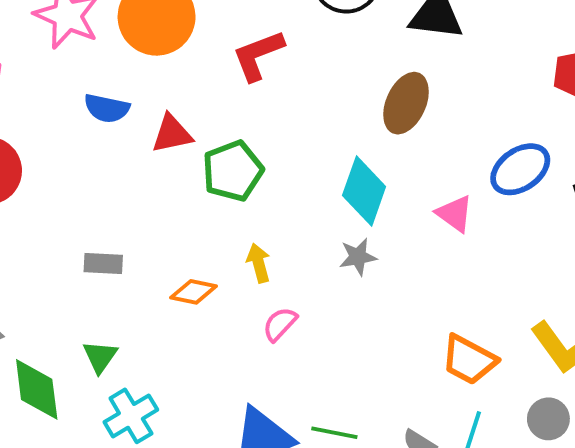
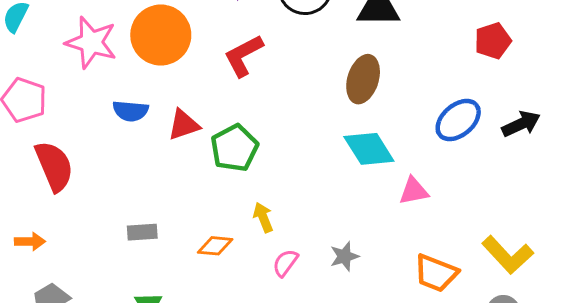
cyan diamond: (364, 191) -> (369, 149), moved, turned -45
pink triangle: (455, 214) -> (414, 191), moved, turned -40
gray star: (358, 257) -> (344, 256), moved

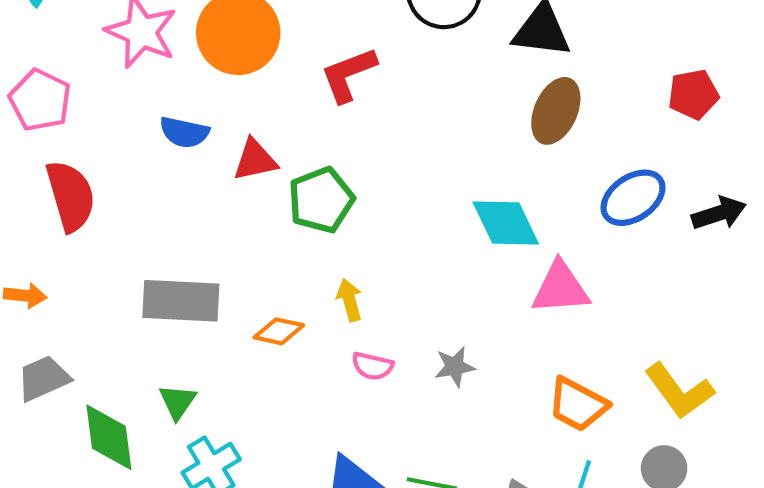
brown ellipse: (363, 79) -> (556, 111), moved
pink triangle: (414, 191) -> (560, 288), size x1.4
gray rectangle: (142, 232) -> (181, 301), size x1.8
pink semicircle: (285, 263) -> (373, 366), turned -120

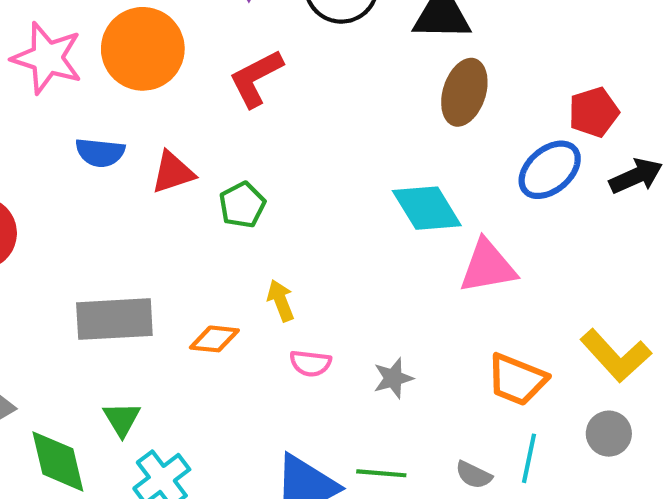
red pentagon: (693, 94) -> (594, 112), moved
green pentagon: (321, 200) -> (242, 205), size x0.7
gray star: (455, 367) -> (393, 378), moved

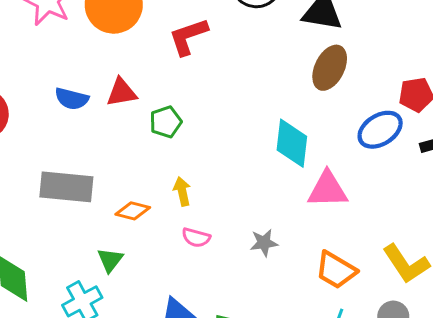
blue semicircle: (100, 153) -> (72, 99), moved
cyan diamond: (427, 208) -> (292, 143), turned 30
gray star: (393, 378) -> (264, 243), moved
green triangle: (122, 419) -> (110, 260), moved

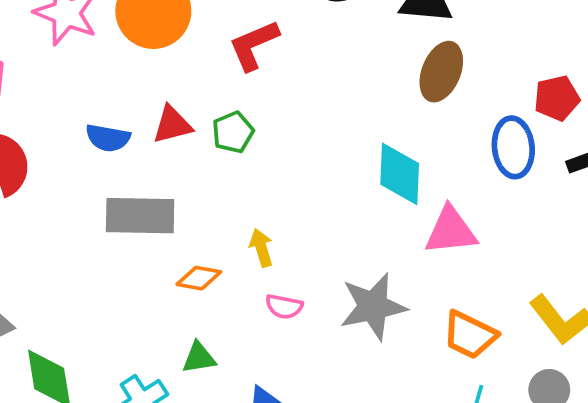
green pentagon: (166, 122) -> (233, 132), moved
blue ellipse: (380, 130) -> (513, 147), turned -60
gray rectangle: (66, 187) -> (140, 216), moved
gray star: (264, 243) -> (373, 307), size x1.8
green triangle: (110, 260) -> (199, 358), moved, turned 48

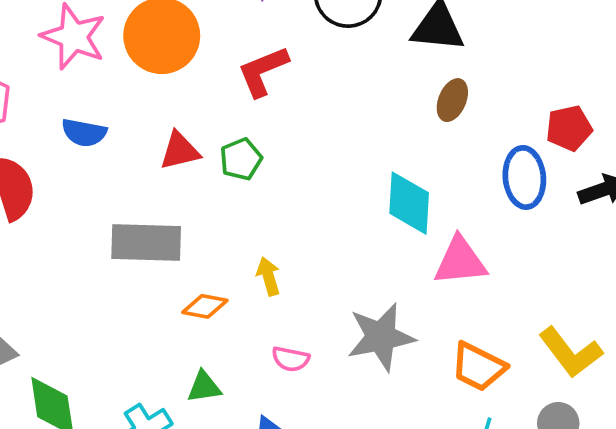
brown ellipse: (441, 72) -> (452, 100), size x0.7
blue semicircle: (108, 138) -> (84, 133), moved
pink semicircle: (284, 307) -> (291, 359), moved

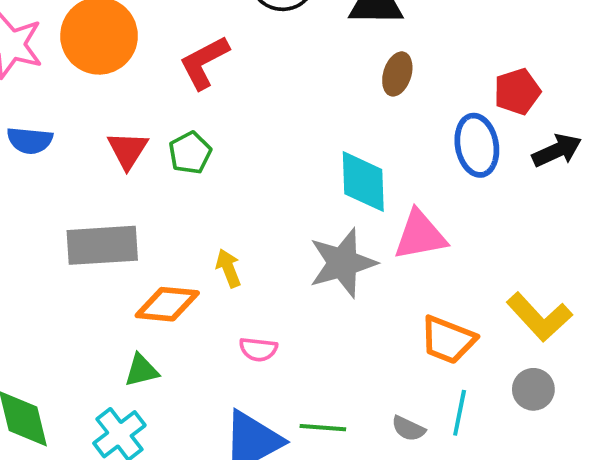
red triangle: (180, 151) -> (128, 150), turned -39
orange diamond: (205, 306) -> (167, 304), size x1.4
gray star: (381, 337) -> (343, 263), moved
green triangle: (204, 387) -> (141, 370), moved

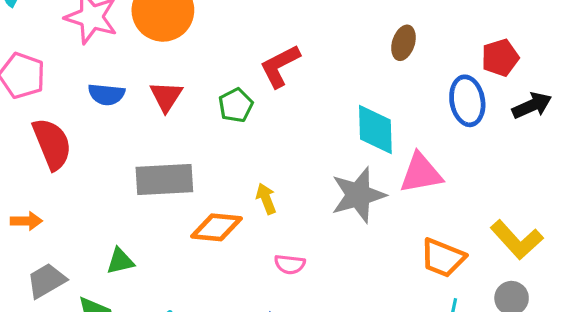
red L-shape: (204, 62) -> (280, 66), moved
red triangle: (128, 150) -> (166, 96), moved
green triangle: (141, 370) -> (120, 261), moved

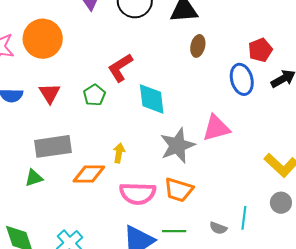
cyan diamond: (375, 130) -> (152, 99), moved
yellow arrow: (266, 199) -> (119, 153), turned 36
orange trapezoid: (443, 258) -> (179, 190), moved
green triangle: (120, 261) -> (34, 178), moved
pink semicircle: (290, 264) -> (138, 193), size x1.8

